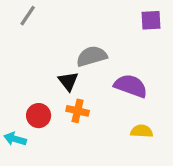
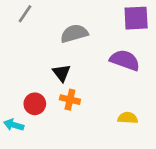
purple square: (151, 20) -> (136, 18), size x1.4
gray semicircle: (92, 56) -> (74, 33), moved
purple semicircle: (131, 86) -> (125, 60), moved

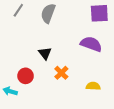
gray semicircle: (74, 33) -> (48, 13), moved, turned -54
orange cross: (70, 100) -> (61, 73), moved, turned 32

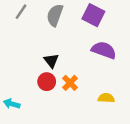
purple square: (99, 13) -> (93, 15), moved, turned 30
red circle: (26, 76) -> (47, 82), moved

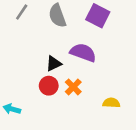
gray semicircle: (55, 15) -> (57, 16), turned -40
purple semicircle: (104, 50) -> (83, 53), moved
black triangle: (51, 61) -> (54, 64), turned 42

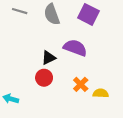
gray line: (22, 12) -> (20, 11), turned 72
orange cross: (73, 87) -> (81, 84), moved

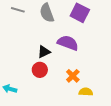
yellow semicircle: (101, 93) -> (86, 92), moved

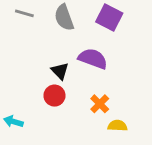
black triangle: (44, 52) -> (60, 71), turned -48

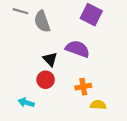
gray semicircle: (64, 18) -> (42, 21), moved
orange cross: (100, 104) -> (83, 87), turned 35
cyan arrow: (13, 122) -> (26, 103), moved

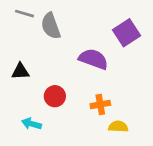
purple square: (91, 15) -> (127, 33), moved, turned 30
black triangle: (50, 59) -> (20, 71), moved, turned -49

